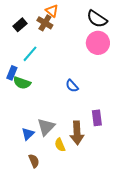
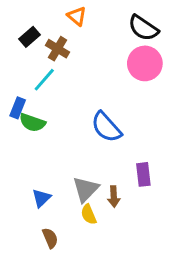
brown cross: (45, 23) -> (58, 49), moved
blue semicircle: (72, 86) -> (106, 127), size x1.6
gray triangle: (46, 127) -> (86, 189), moved
brown arrow: (77, 133) -> (114, 197), size x0.6

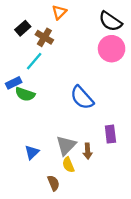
orange triangle: (77, 16) -> (59, 12), turned 35
blue rectangle: (18, 108) -> (14, 83), turned 42
brown semicircle: (50, 238) -> (53, 183), moved

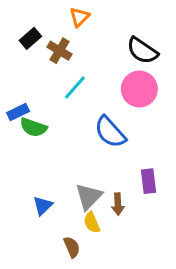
black semicircle: (110, 21) -> (142, 51), moved
pink circle: (112, 49) -> (139, 89), moved
cyan line: (34, 61) -> (75, 87), moved

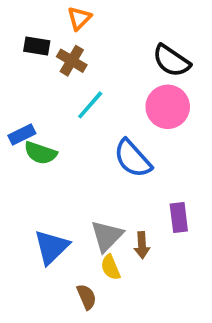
orange triangle: (79, 17) -> (79, 18), moved
black rectangle: (30, 38) -> (37, 46), turned 50
blue triangle: (43, 206) -> (51, 247), size x1.5

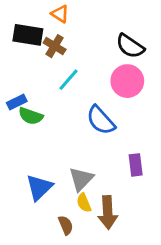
orange triangle: (79, 18) -> (60, 14), turned -42
black rectangle: (37, 46) -> (28, 35), size x1.5
brown arrow: (142, 245) -> (108, 213), moved, size x1.6

